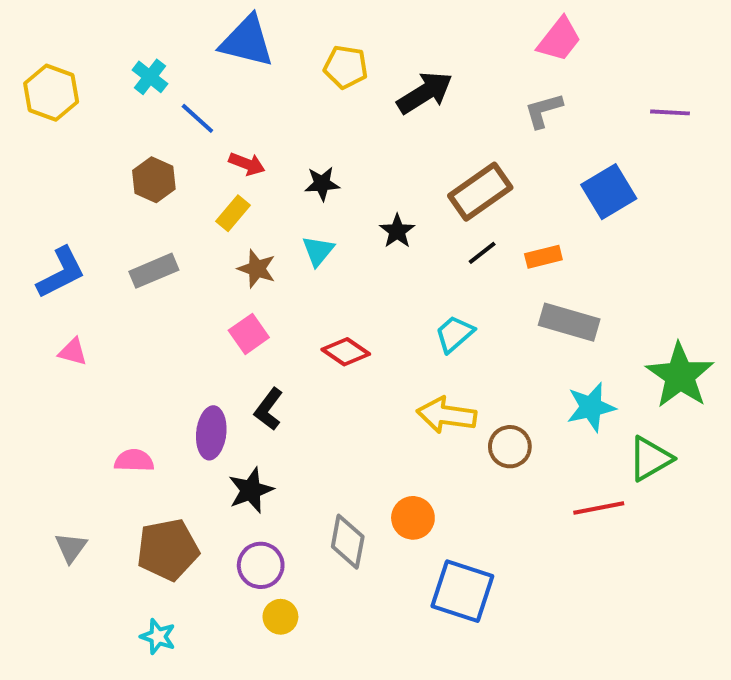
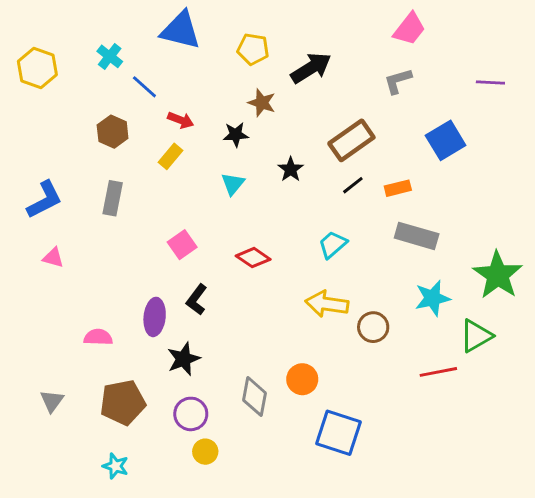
brown star: (257, 269) -> (262, 103), moved
gray rectangle: (154, 271) -> (113, 198), turned -56

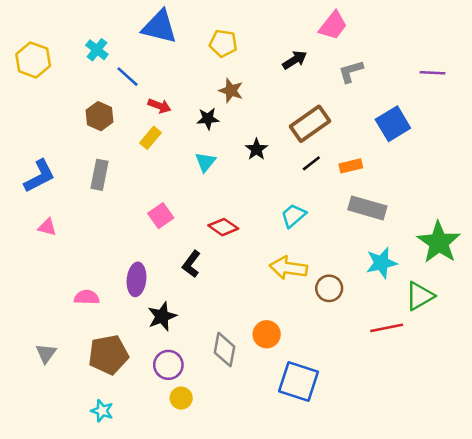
pink trapezoid: (409, 29) -> (333, 26), moved
black arrow: (311, 68) -> (295, 60), moved, size x0.7
black L-shape: (197, 300) -> (191, 264), moved

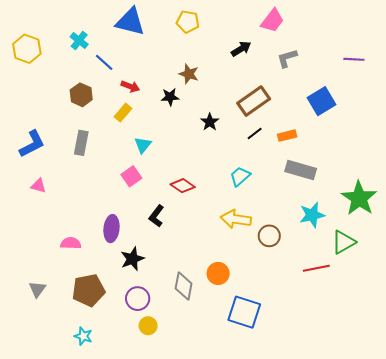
yellow pentagon: (223, 43) -> (188, 22), moved
cyan triangle: (205, 162) -> (143, 145), moved

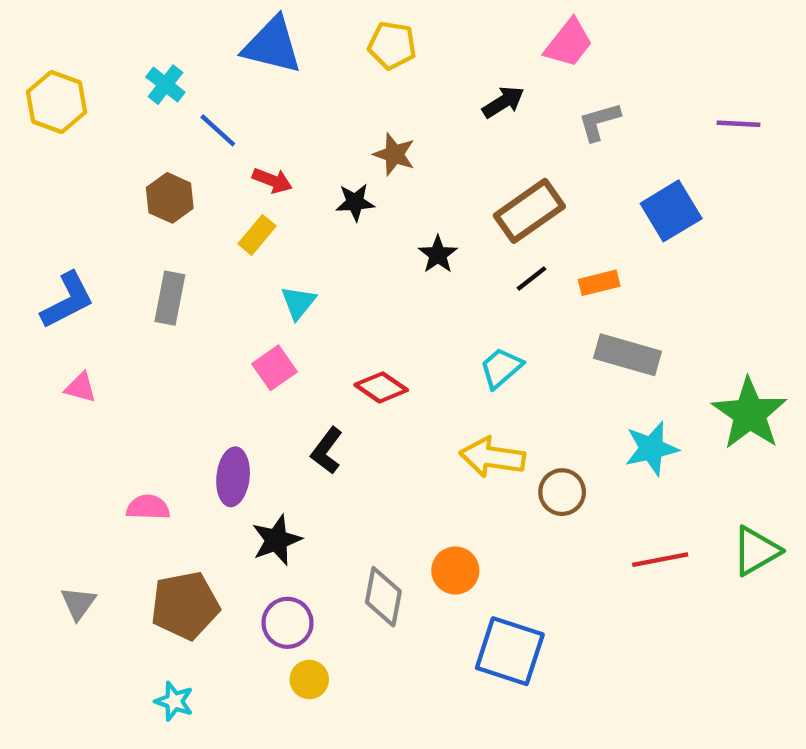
green triangle: (343, 242) -> (756, 551), moved

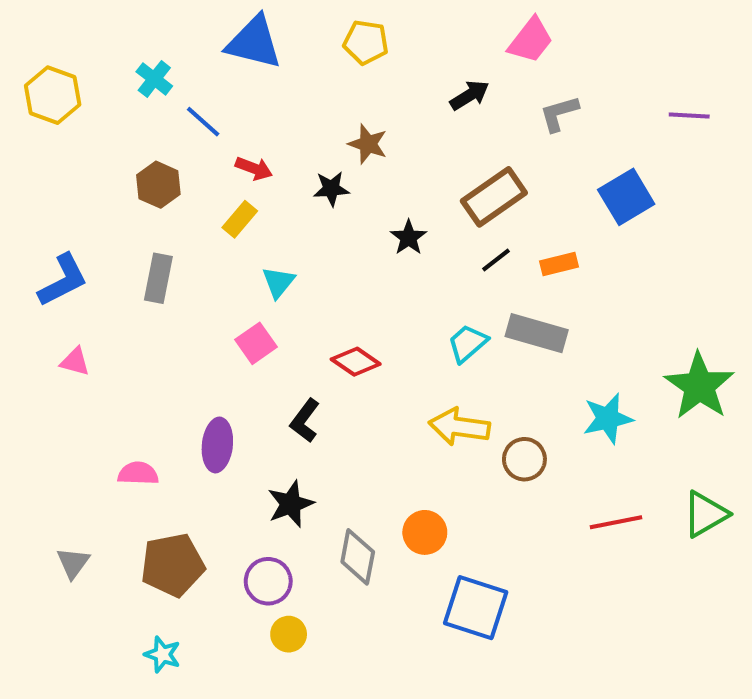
gray rectangle: (627, 355) -> (537, 333), moved
black star: (277, 540) -> (291, 504), moved

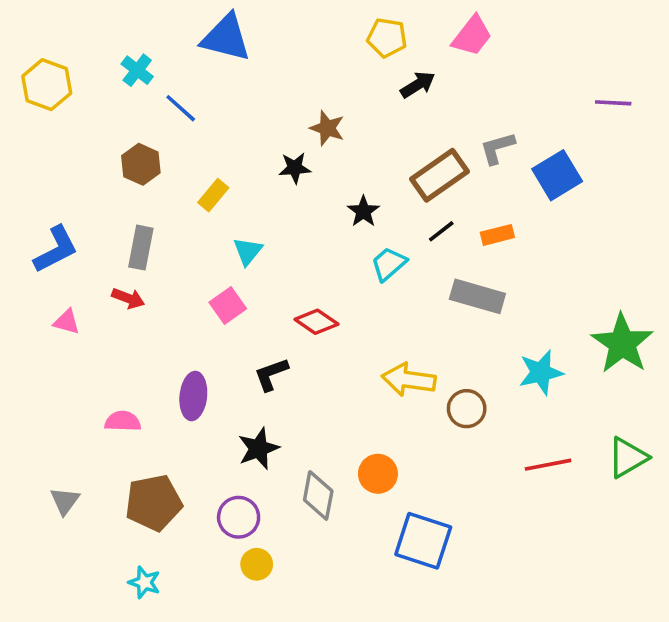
yellow pentagon: (366, 42) -> (387, 38), moved
gray L-shape: (559, 113) -> (497, 148), moved
red arrow: (254, 168) -> (128, 298), moved
cyan trapezoid: (468, 343) -> (389, 264), moved
black L-shape: (305, 421) -> (271, 374), turned 33

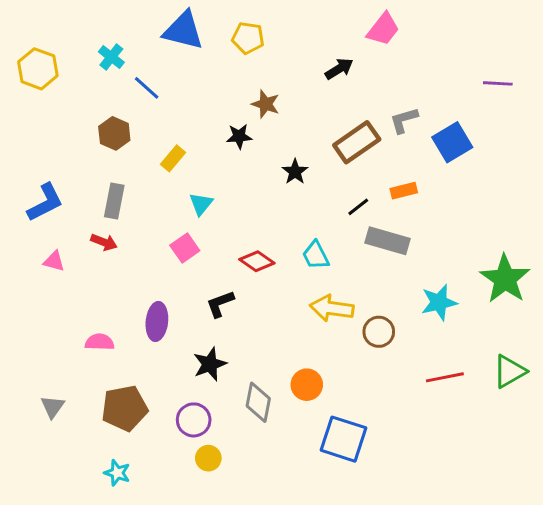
yellow pentagon: (387, 38) -> (248, 38), moved
black line: (441, 231) -> (358, 207), moved
cyan trapezoid: (389, 264) -> (316, 255), moved, turned -76

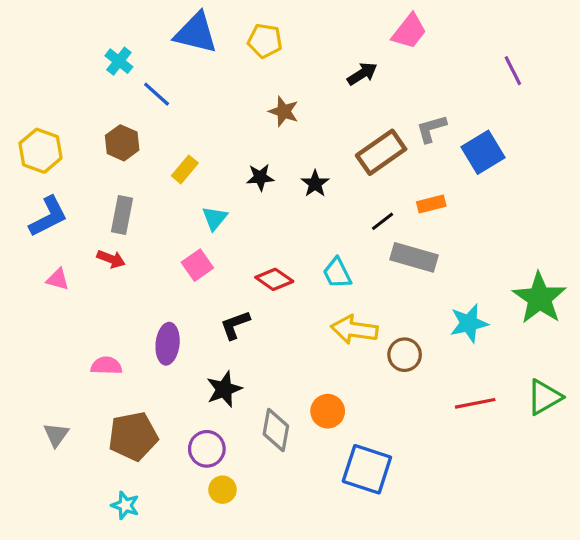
yellow hexagon: (38, 69) -> (40, 151), moved
purple line: (498, 83) -> (513, 71), moved, turned 60
black star: (239, 136) -> (260, 177), moved

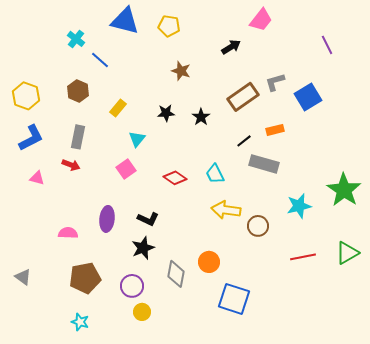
black L-shape: (235, 325) -> (148, 219), moved, turned -135
gray triangle: (56, 435) -> (23, 277), moved, turned -30

